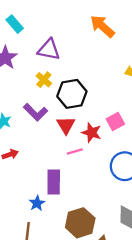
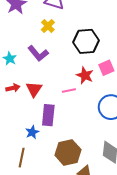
black hexagon: (72, 94) -> (86, 41), moved
red triangle: (66, 125) -> (34, 89), moved

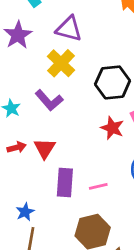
yellow cross: (48, 26) -> (61, 63), size x1.5
pink line: (69, 90) -> (98, 186), moved
blue star: (32, 132) -> (25, 212), moved

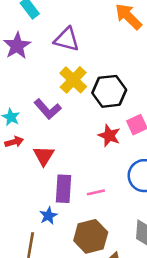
yellow cross: (61, 63) -> (73, 80), moved
red arrow: (17, 147) -> (14, 142), moved
blue star: (25, 212) -> (48, 216), moved

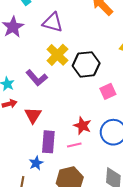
red star: (109, 136) -> (82, 126), moved

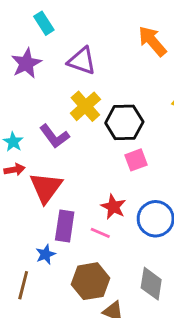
pink square: (108, 91) -> (136, 160), moved
red triangle: (33, 115) -> (46, 188), size x1.4
pink line: (74, 145) -> (100, 233), turned 32

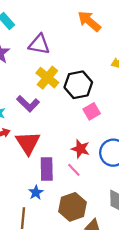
pink line: (100, 233) -> (74, 170), turned 32

